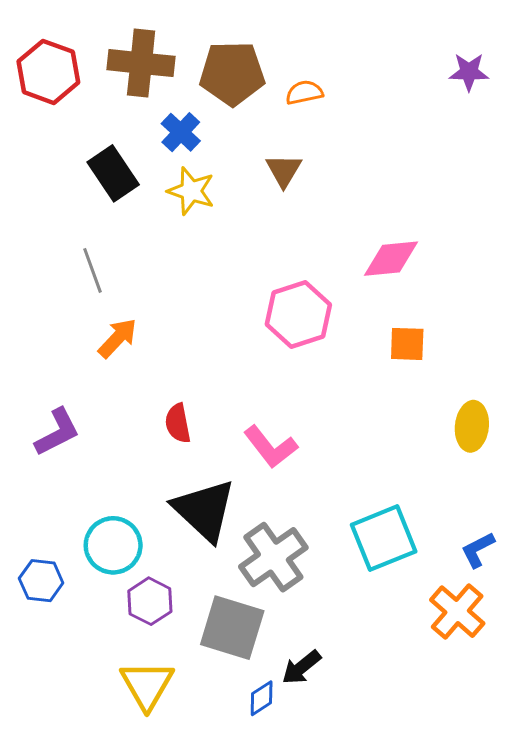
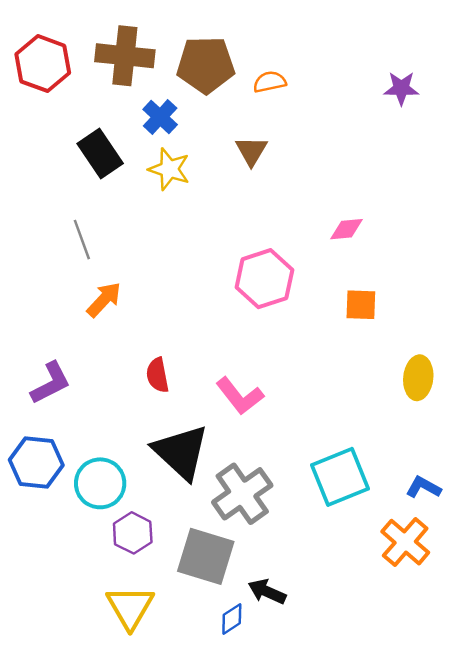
purple star: (469, 72) -> (401, 88), moved
pink diamond: (391, 259) -> (347, 229), size x0.7
blue L-shape: (478, 550) -> (423, 487), turned 56
blue hexagon: (41, 581) -> (36, 463), moved, size x1.4
black arrow: (301, 667) -> (267, 592), turned 63

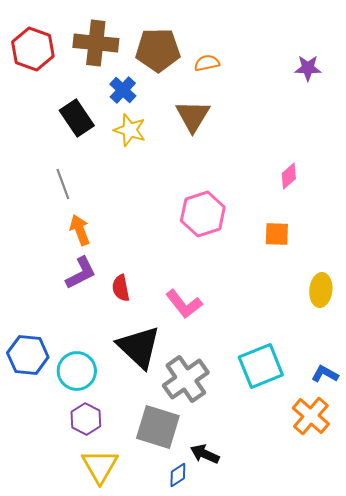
brown triangle: (251, 151) -> (193, 116), size x1.4
pink diamond: (347, 229) -> (289, 176), moved, turned -36
orange arrow: (104, 300) -> (80, 230), turned -64
purple L-shape: (51, 383) -> (81, 273), moved
purple hexagon: (133, 533) -> (86, 419), moved

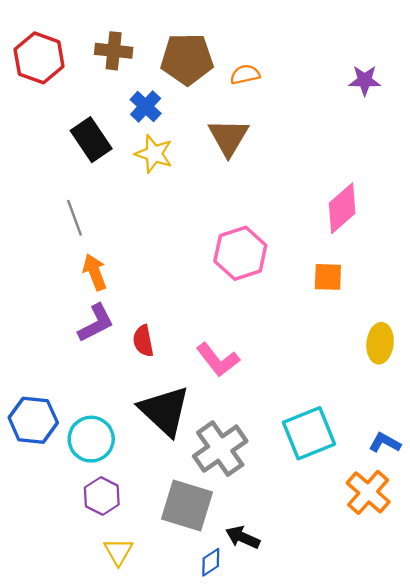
brown cross: (96, 43) -> (114, 51), size x0.7
pink diamond: (289, 176) -> (342, 208), size x1.6
yellow triangle: (100, 466) -> (118, 552), size x0.7

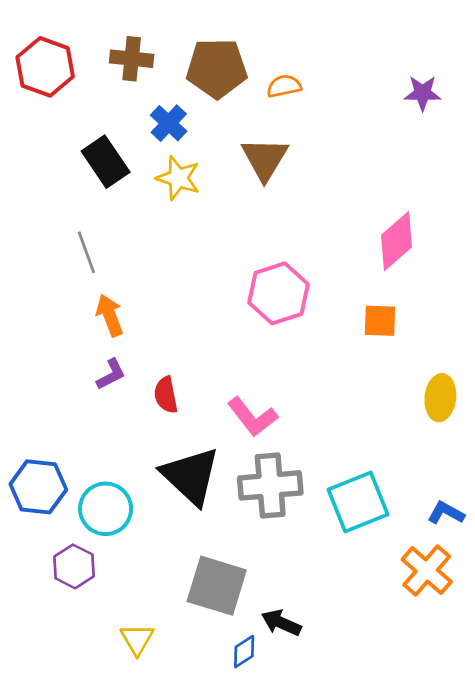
purple L-shape: (96, 323) -> (111, 374), size x0.7
gray cross: (220, 449) -> (270, 485), moved, turned 30
purple hexagon: (102, 496) -> (74, 566), moved

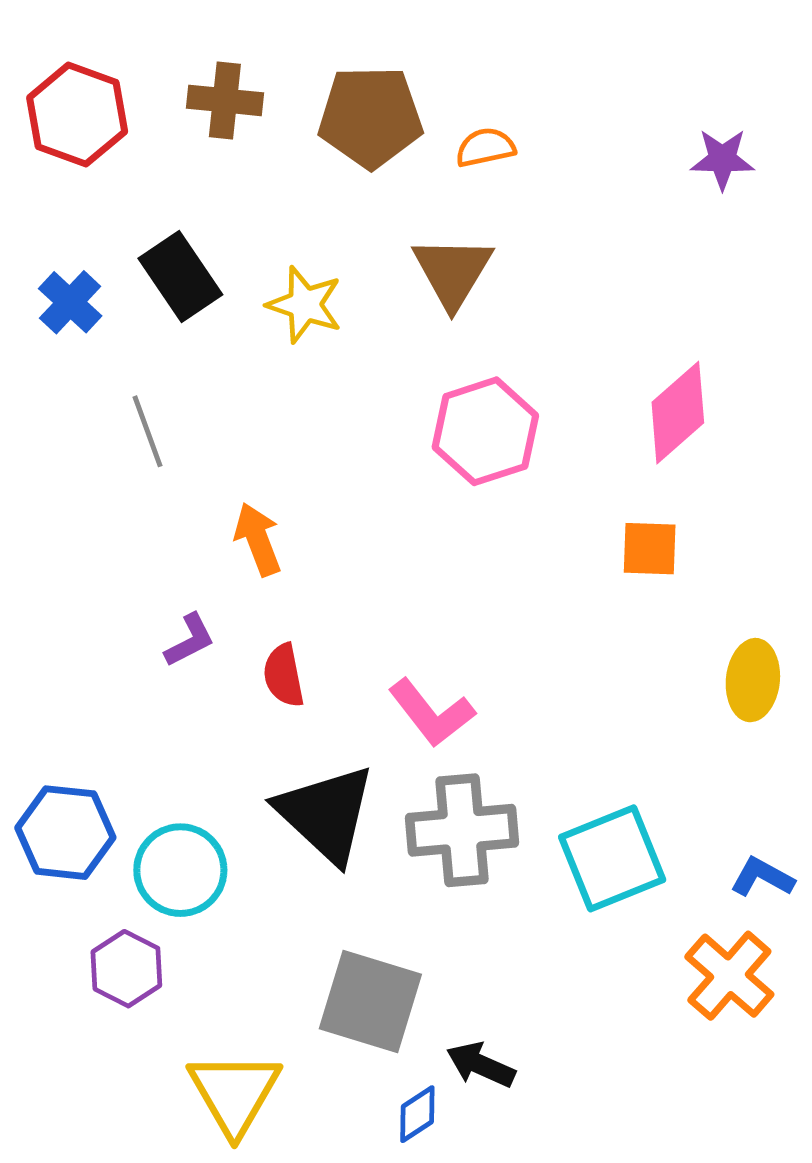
blue cross: (169, 123) -> (70, 302), moved
pink hexagon: (278, 293) -> (485, 431), moved
orange arrow: (110, 315) -> (258, 539), moved
yellow triangle: (137, 639) -> (234, 1093), size x1.6

